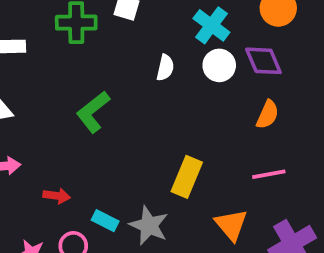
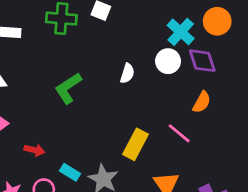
cyan cross: (211, 25) -> (181, 32), moved
white semicircle: (165, 68) -> (127, 73), moved
pink line: (269, 174) -> (179, 133), moved, turned 45

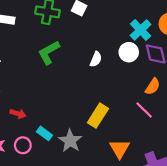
green L-shape: (68, 88) -> (49, 52), moved
pink line: (179, 133) -> (144, 110), moved

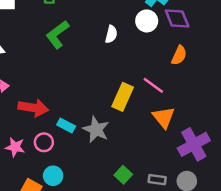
pink line: (144, 110) -> (153, 85), moved
red arrow: (18, 114) -> (33, 108), size x1.6
orange triangle: (120, 149) -> (164, 117), moved

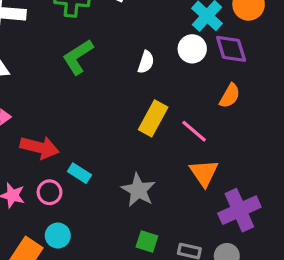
yellow rectangle: (123, 97) -> (153, 118), moved
gray star: (96, 130) -> (138, 190), moved
green square: (123, 175) -> (147, 242), turned -30

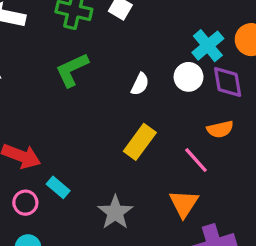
orange semicircle: (230, 96) -> (220, 129), turned 40
pink line: (194, 131) -> (196, 160), moved

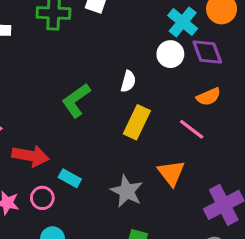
green L-shape: (72, 70) -> (76, 100), moved
white semicircle: (140, 84) -> (128, 81), moved
orange triangle: (184, 204) -> (171, 173), moved

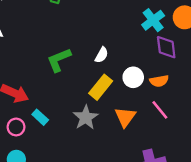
white circle: (170, 54) -> (133, 77), moved
pink line: (192, 129) -> (160, 110), moved
orange triangle: (171, 173) -> (125, 117), moved
gray star: (127, 191) -> (86, 117), moved

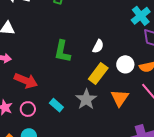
green L-shape: (59, 60) -> (62, 51), turned -55
cyan rectangle: (40, 117) -> (56, 105), moved

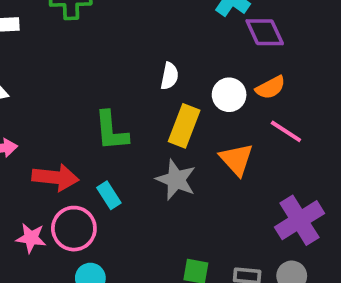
green L-shape: (62, 51) -> (111, 131), moved
cyan rectangle: (56, 105) -> (109, 195), moved, turned 32
pink circle: (28, 109) -> (74, 229), size x1.5

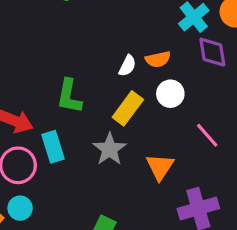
orange semicircle: (270, 88) -> (158, 59), moved
orange triangle: (236, 159) -> (160, 167), moved
cyan rectangle: (109, 195) -> (53, 147), size x1.4

